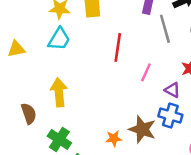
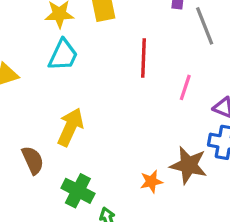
yellow arrow: (59, 92) -> (70, 127), turned 36

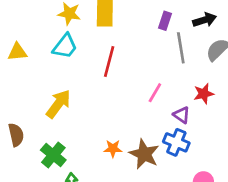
red line: (144, 58) -> (109, 62), moved
brown semicircle: (33, 160) -> (16, 135), moved
orange star: (151, 182) -> (113, 149), moved

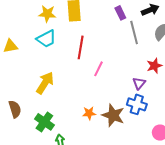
purple rectangle: (165, 21) -> (120, 13), turned -40
cyan trapezoid: (65, 46) -> (46, 39), turned 30
pink line: (155, 93) -> (98, 69), moved
purple triangle: (182, 115) -> (139, 83), turned 40

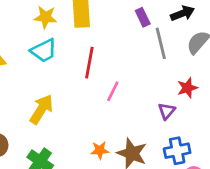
blue cross: (137, 104) -> (177, 151), moved, turned -30

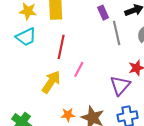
yellow arrow: (41, 109) -> (51, 82), moved
purple triangle: (167, 111) -> (120, 85), size x1.5

